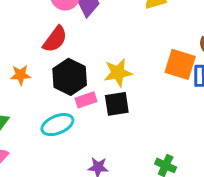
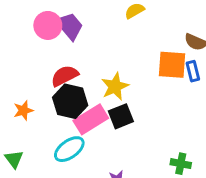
red semicircle: (55, 39) -> (65, 76), moved, turned -140
pink rectangle: (86, 100) -> (91, 119), size x1.6

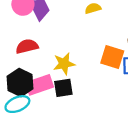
black hexagon: (70, 101) -> (20, 82), moved

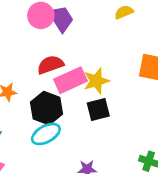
pink rectangle: (39, 85) -> (70, 80), moved

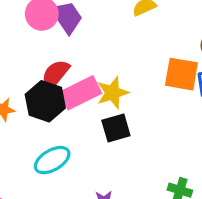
red semicircle: (50, 65) -> (55, 74), turned -30
black hexagon: (47, 108) -> (45, 101), moved

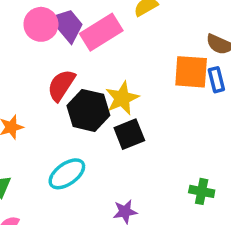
pink rectangle: (81, 93) -> (101, 32), moved
black hexagon: (45, 101) -> (88, 110), moved

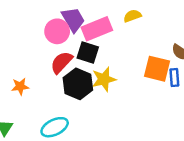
pink circle: (41, 24) -> (57, 31), moved
black square: (129, 134) -> (88, 53), moved, turned 30

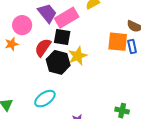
pink circle: (57, 31) -> (22, 25), moved
orange star: (20, 86) -> (12, 44), moved

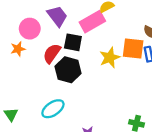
pink rectangle: (67, 18) -> (92, 22), moved
yellow star: (78, 56) -> (110, 58), moved

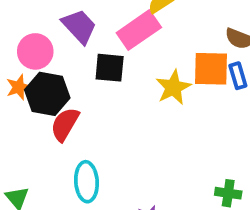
red semicircle: (52, 53) -> (65, 124), moved
black hexagon: (68, 70) -> (47, 94), moved
cyan ellipse: (53, 109) -> (86, 182), turned -55

